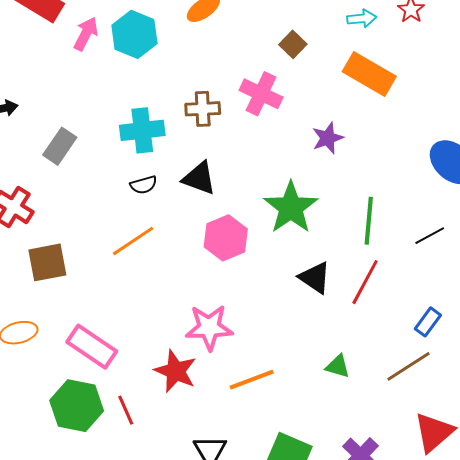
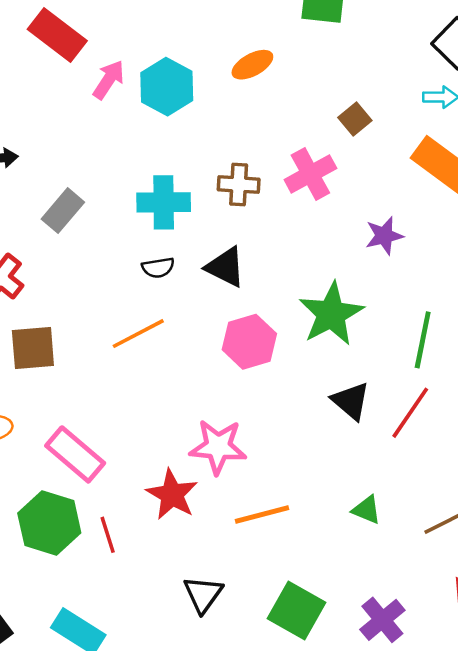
pink cross: (261, 94) -> (310, 174), turned 30

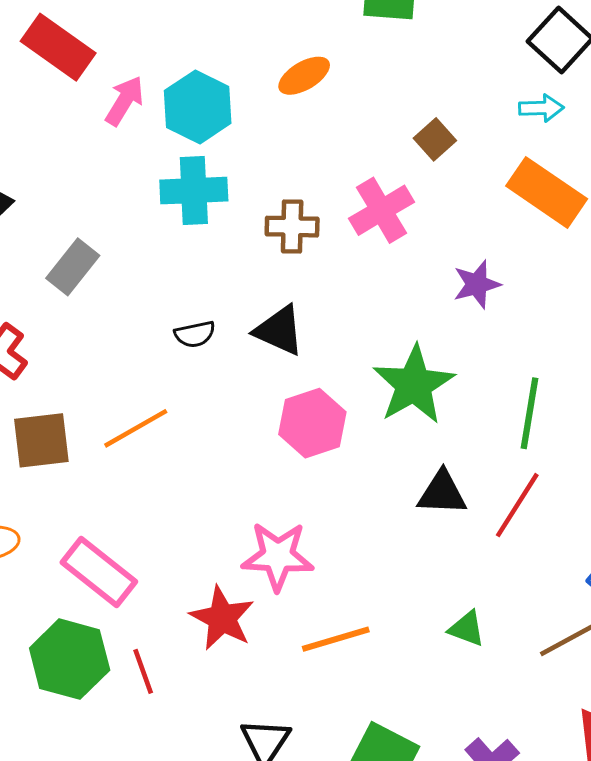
cyan cross: (164, 202) -> (194, 191), moved
orange line: (138, 334) -> (136, 428), moved
black triangle: (351, 401) -> (442, 493), turned -36

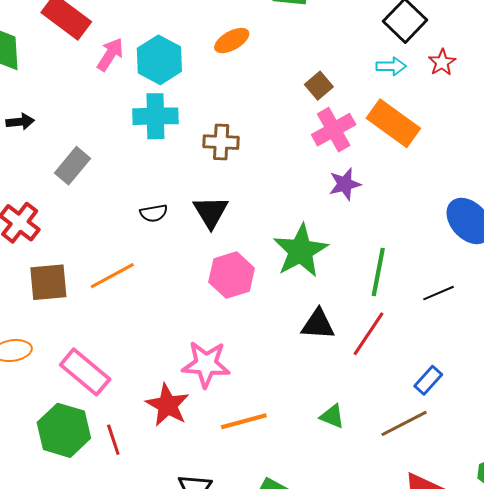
pink cross: (382, 210) -> (334, 130), moved
black triangle: (279, 330) -> (211, 212), turned 33

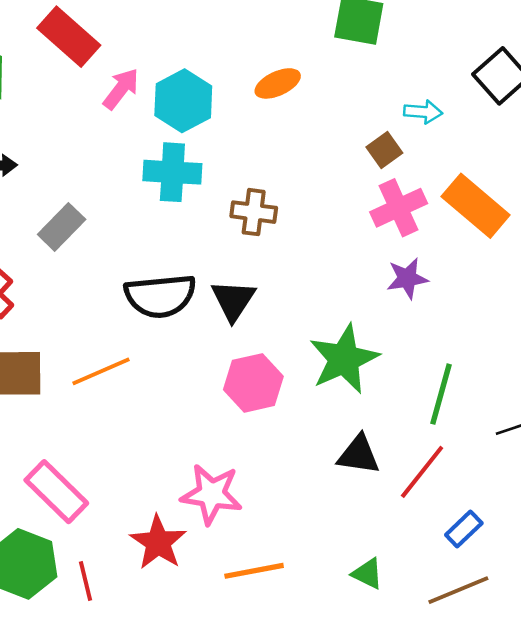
cyan arrow: (391, 66) -> (423, 112), moved
black semicircle: (154, 213) -> (160, 296), size x2.0
blue rectangle: (428, 380) -> (464, 529), moved

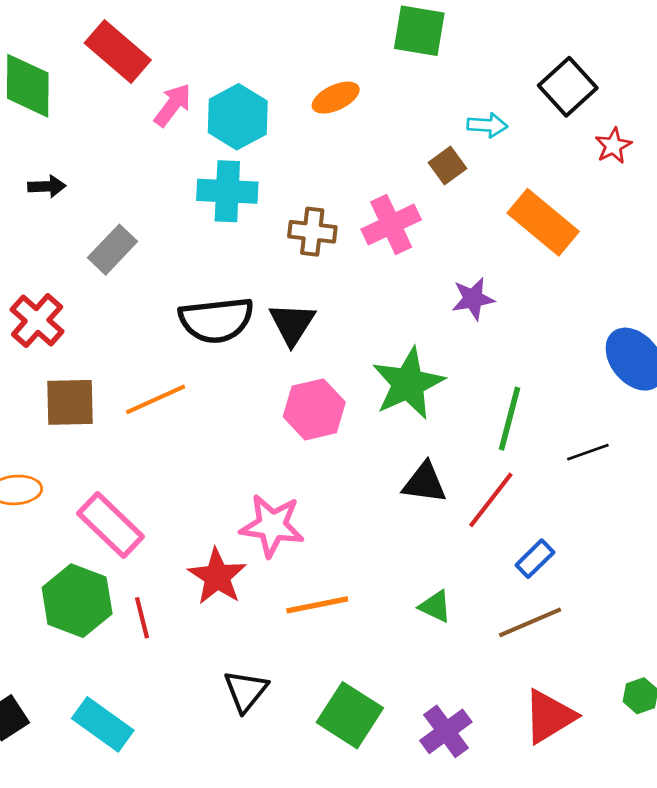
pink cross: (399, 208) -> (391, 224), moved

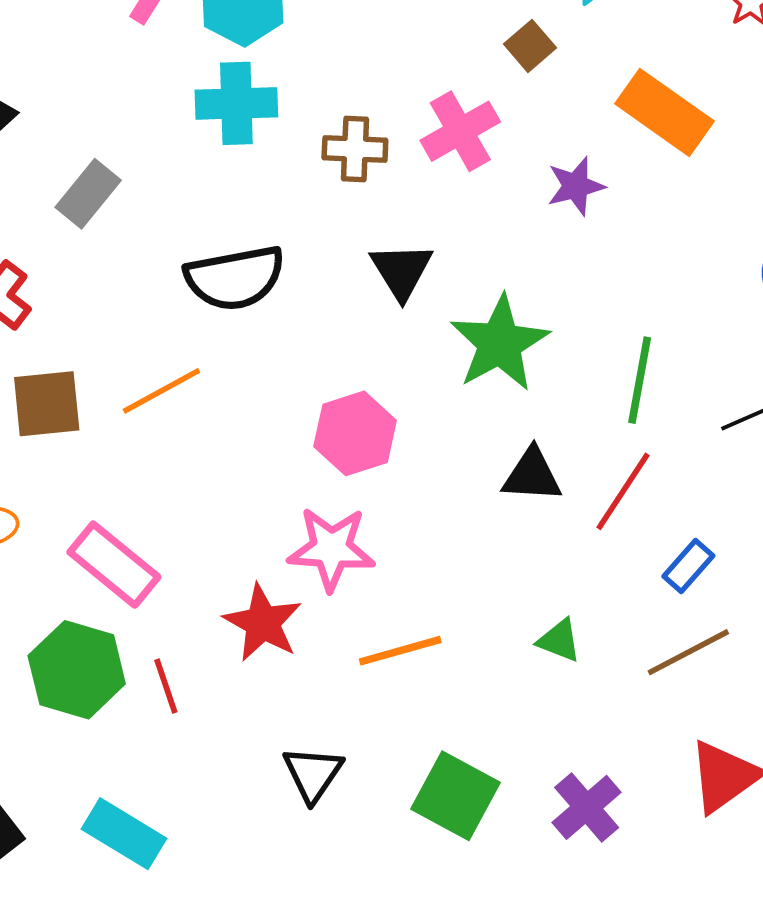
purple star: (473, 299) -> (576, 186), moved
black triangle: (292, 324) -> (401, 271), moved
pink hexagon: (314, 409) -> (355, 433), moved

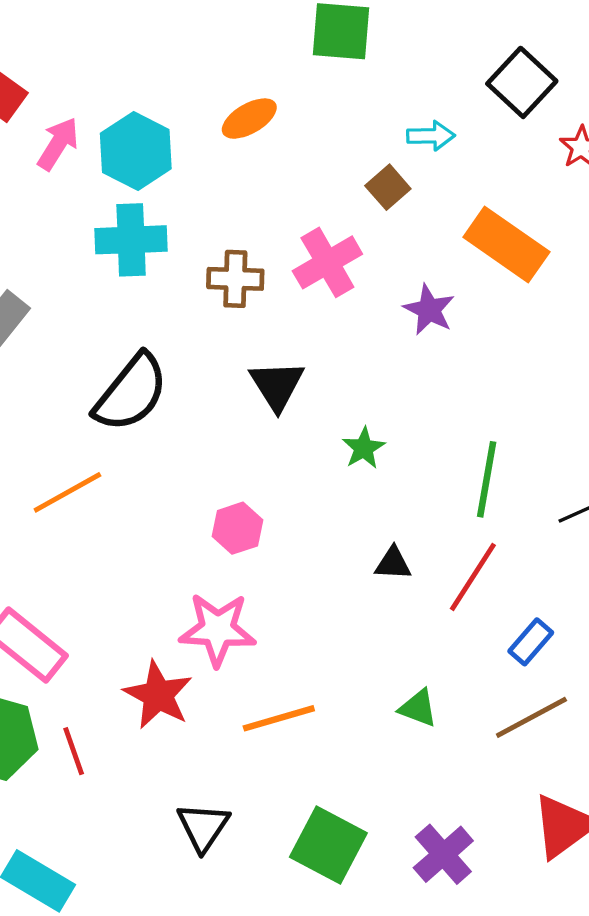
purple star: (576, 186) -> (429, 310), turned -30
black semicircle: (235, 278) -> (131, 393), turned -40
green star: (500, 343) -> (364, 448), size x0.5
pink hexagon: (355, 433) -> (238, 528), size x0.7
black triangle: (532, 475) -> (393, 563), size x0.7

